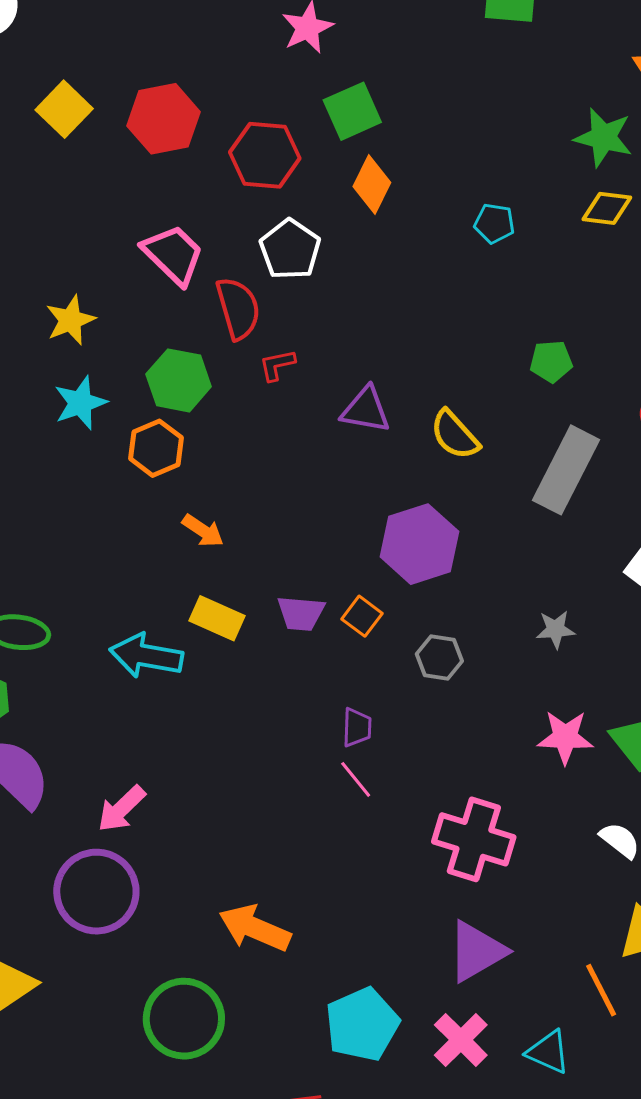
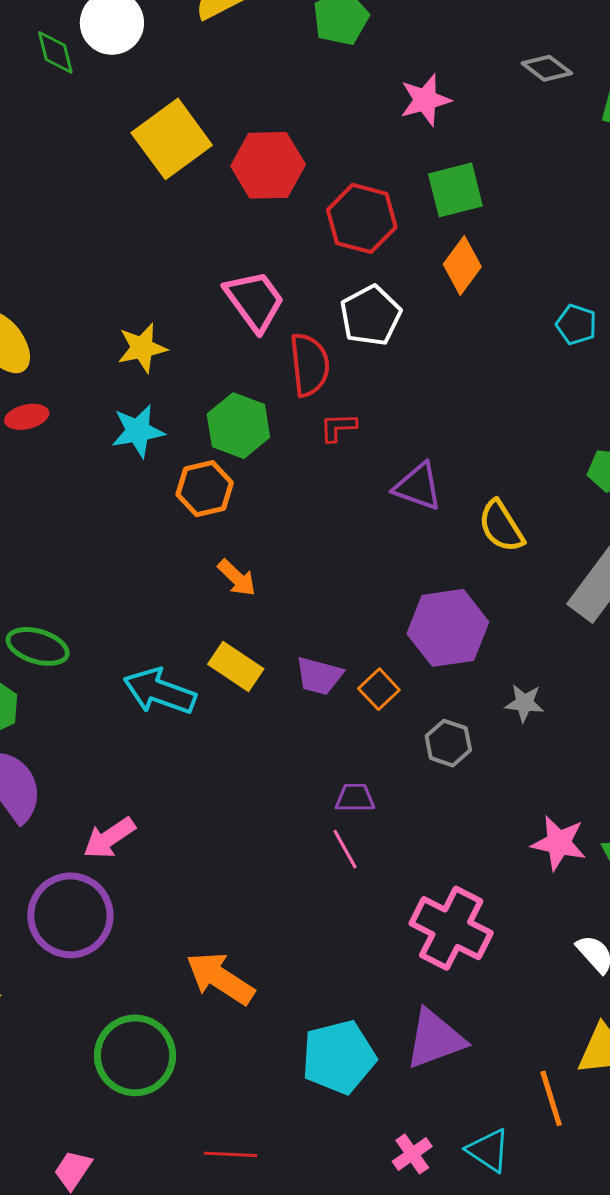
yellow square: (64, 109) -> (172, 139), size x1.4
gray star: (556, 629) -> (524, 703), moved
purple trapezoid: (357, 727) -> (355, 798), turned -102
cyan pentagon: (362, 1024) -> (339, 1057), moved
pink cross: (461, 1040) -> (412, 1154), moved, size x0.7

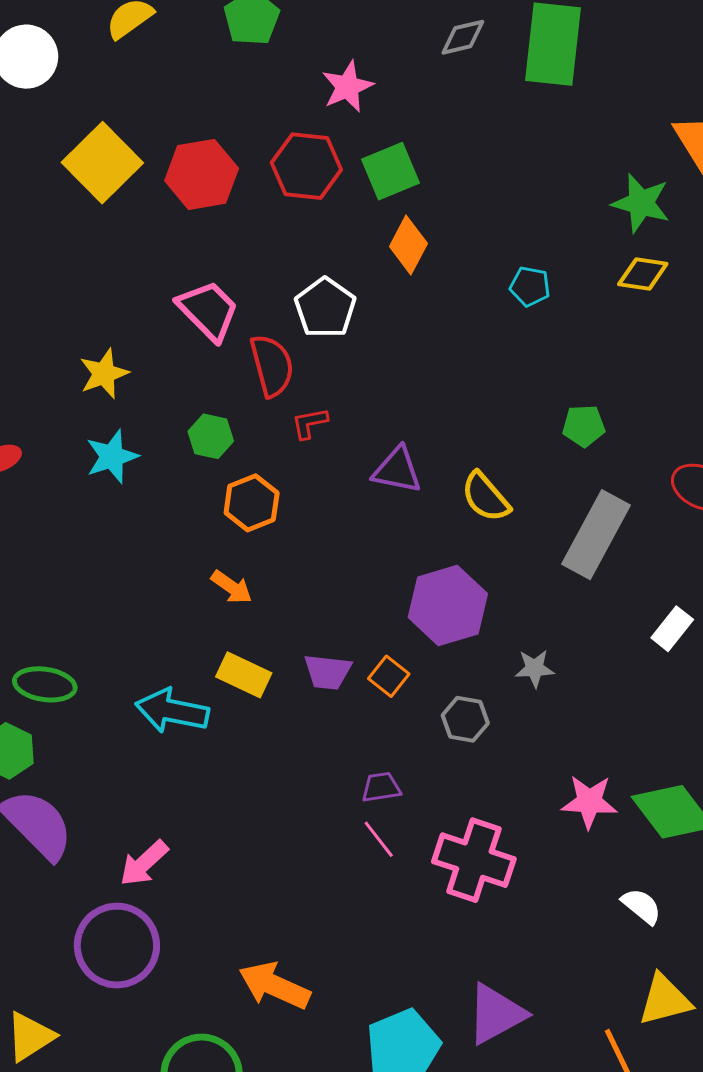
gray diamond: (547, 68) -> (463, 37), turned -42
red hexagon: (362, 218) -> (306, 166), moved
green hexagon: (238, 426) -> (211, 436), size x0.7
orange hexagon: (205, 489) -> (252, 503), moved
pink cross: (451, 928) -> (474, 860), moved

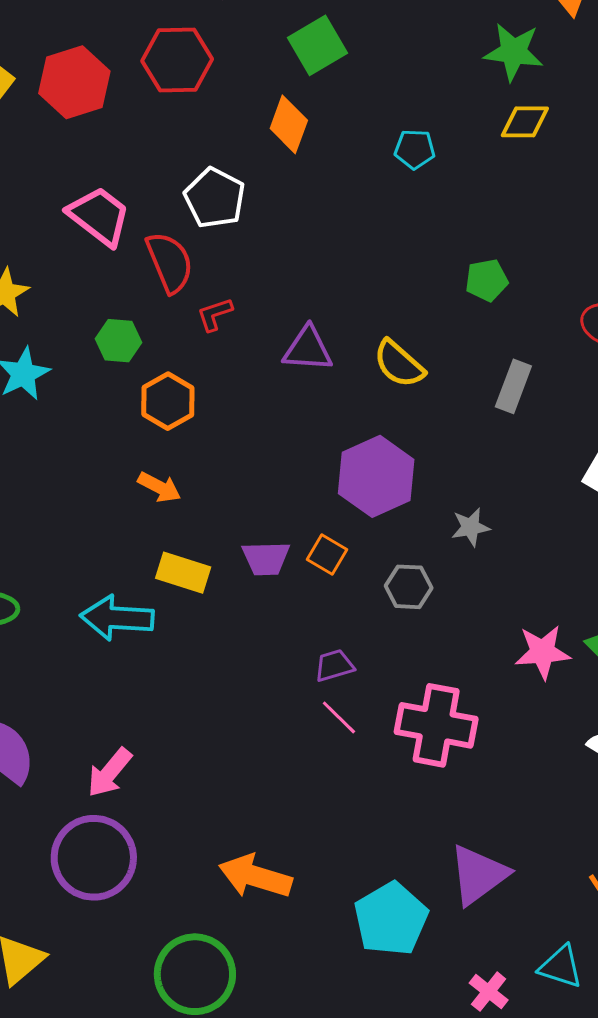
green square: (391, 171) -> (318, 45), moved
gray rectangle: (596, 535) -> (513, 386), size x0.6

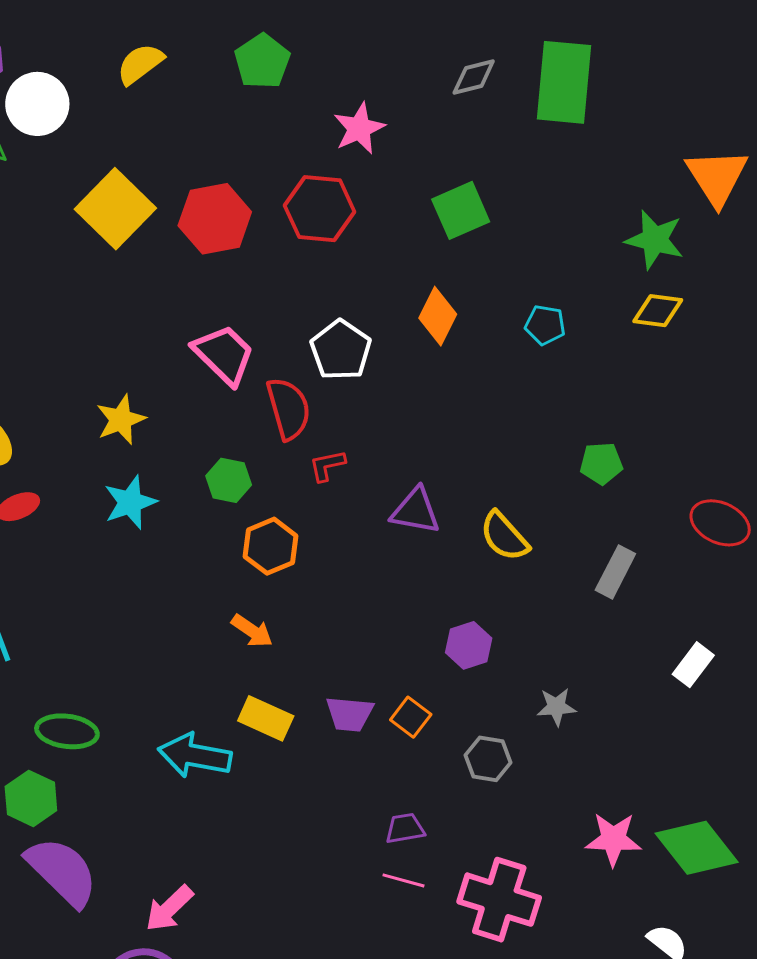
orange diamond: (289, 124) -> (438, 316), moved
purple hexagon: (376, 476) -> (469, 645), size x0.6
pink line: (339, 717) -> (404, 880), turned -36

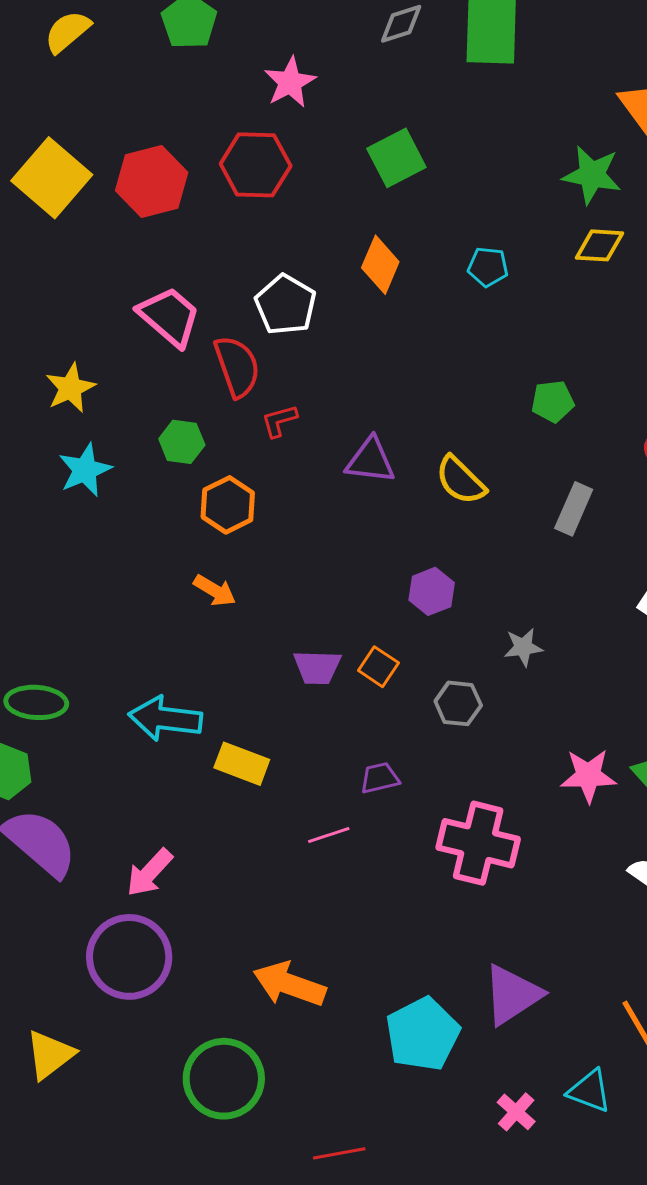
yellow rectangle: (266, 718) -> (242, 764), moved
pink line: (404, 880) -> (329, 835), moved, turned -30

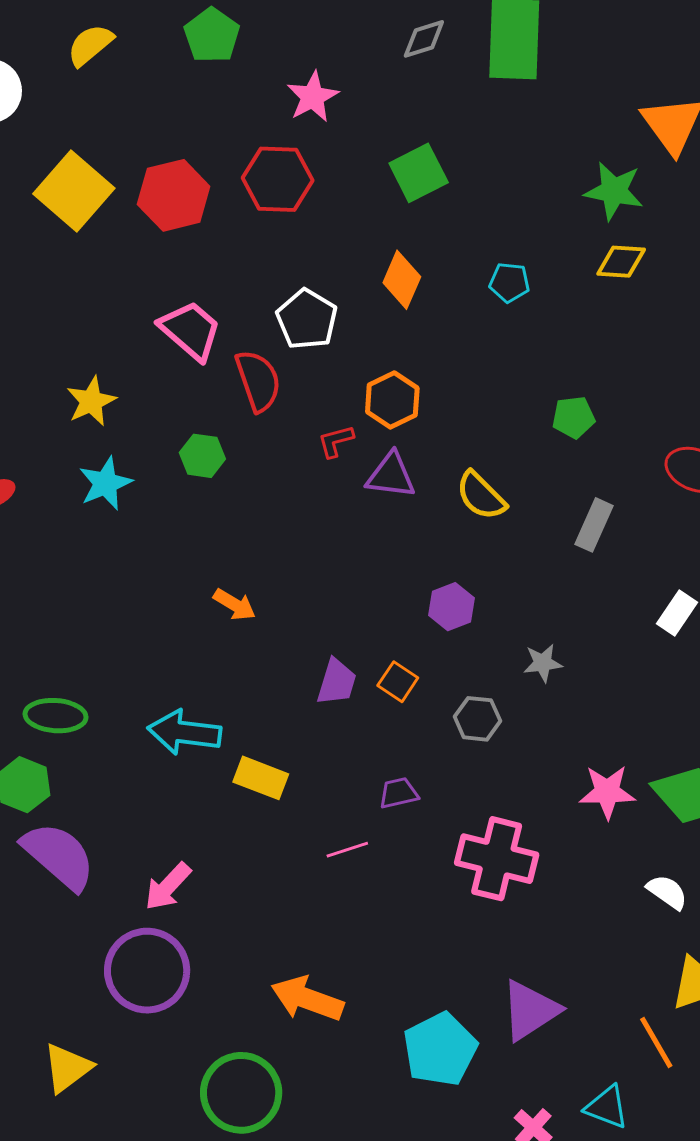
red L-shape: (279, 421) -> (336, 441), moved
orange hexagon: (228, 505) -> (392, 400), moved
purple trapezoid: (317, 667) -> (337, 682), turned -75

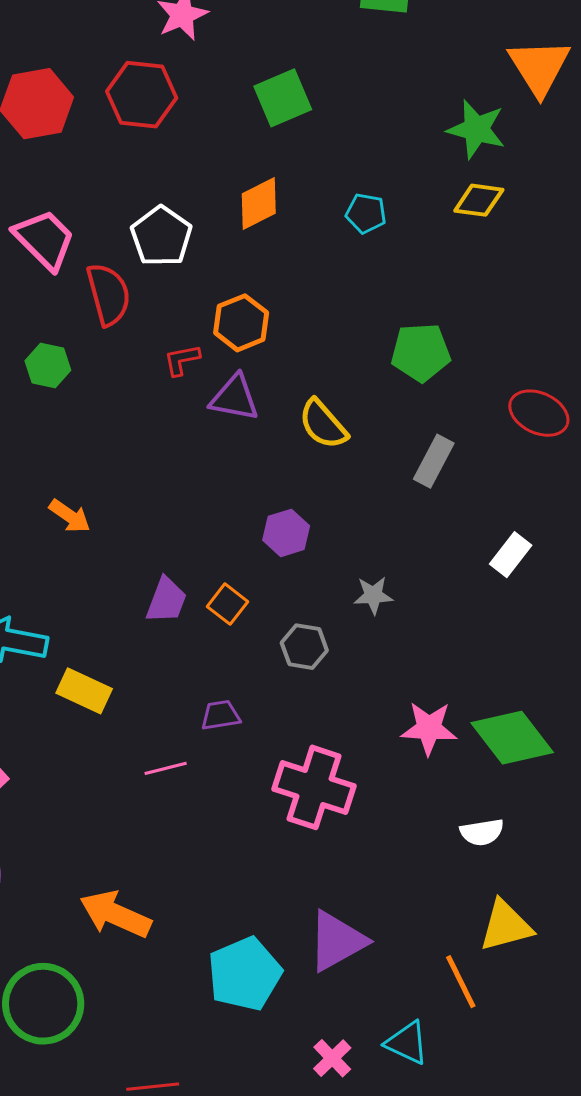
orange diamond: (402, 280) -> (259, 203), turned 36
green pentagon: (573, 417) -> (421, 352), size x1.4
white semicircle: (667, 892) -> (482, 832), turned 132

